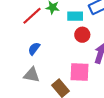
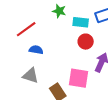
red line: (32, 16) -> (26, 29), moved
blue semicircle: (34, 49) -> (36, 50), turned 56

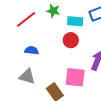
red line: (26, 29) -> (26, 19), moved
red circle: (86, 42) -> (71, 40), moved

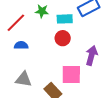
blue semicircle: (32, 50) -> (21, 45), moved

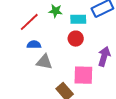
gray triangle: (24, 79) -> (44, 62), moved

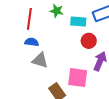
red line: (29, 22) -> (29, 19), turned -45
red circle: (76, 39) -> (89, 41), moved

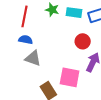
cyan rectangle: (78, 22) -> (74, 13), moved

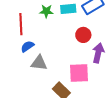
blue semicircle: (26, 40) -> (27, 46), turned -32

